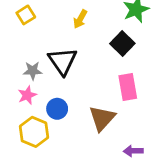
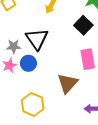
blue circle: (57, 109) -> (28, 63), moved
yellow hexagon: (34, 132) -> (33, 104), moved

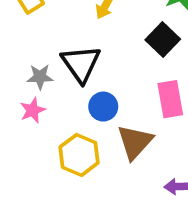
blue circle: (28, 63) -> (103, 107), moved
yellow hexagon: (33, 104) -> (79, 155), moved

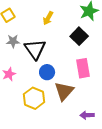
gray star: (40, 77) -> (13, 41), moved

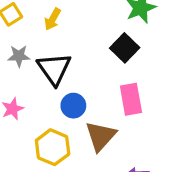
yellow arrow: (48, 18) -> (53, 19), moved

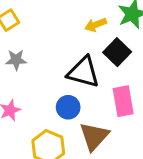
yellow arrow: (53, 19) -> (96, 25), moved, turned 40
black triangle: (54, 69) -> (83, 72), moved, turned -40

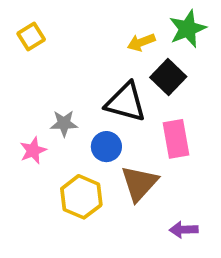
gray star: (16, 60) -> (64, 123), moved

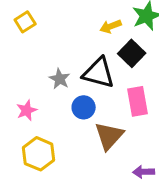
gray star: (64, 123) -> (60, 79), moved, turned 30
yellow hexagon: (81, 197) -> (39, 154), moved

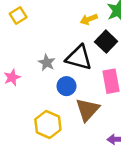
pink star: (27, 110) -> (12, 77), moved
yellow hexagon: (39, 154) -> (48, 124), moved

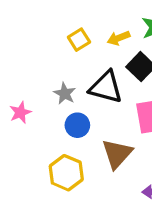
yellow square: (18, 16) -> (79, 40), moved
blue circle: (66, 86) -> (77, 125), moved

